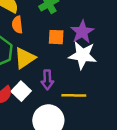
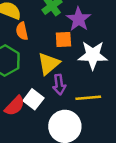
purple star: (82, 32) -> (79, 19), moved
yellow triangle: (25, 58) -> (49, 64), moved

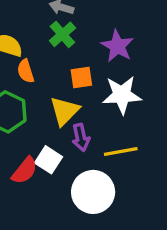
purple star: (79, 19) -> (117, 46), moved

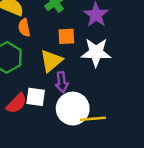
yellow line: (121, 152) -> (93, 119), moved
white square: (49, 160) -> (36, 97), turned -30
white circle: (93, 192) -> (73, 109), moved

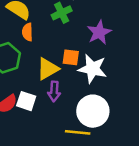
orange square: (66, 36) -> (71, 57), moved
white circle: (73, 109) -> (93, 111), moved

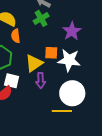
white square: (26, 101) -> (12, 81), moved

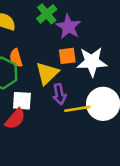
purple star: (72, 31) -> (68, 27), moved
orange semicircle: (16, 36) -> (16, 58), moved
yellow line: (62, 111) -> (77, 109), moved

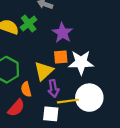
green cross: (47, 14) -> (29, 23), moved
orange semicircle: (16, 58) -> (26, 89), moved
white square: (22, 101) -> (51, 114), moved

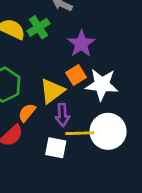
orange square: (61, 57) -> (76, 75), turned -32
orange semicircle: (26, 89) -> (27, 113), turned 48

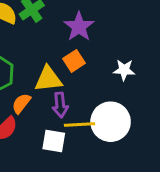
white star: (102, 85) -> (124, 70), moved, size x0.6
yellow triangle: (52, 91) -> (48, 79), turned 32

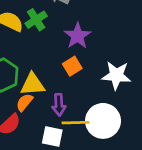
white star: (124, 70) -> (116, 75), size x1.5
yellow triangle: (48, 79) -> (33, 84), moved

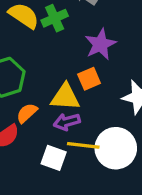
yellow triangle: (33, 84) -> (65, 97), moved
purple arrow: (59, 105) -> (67, 122), turned 70

